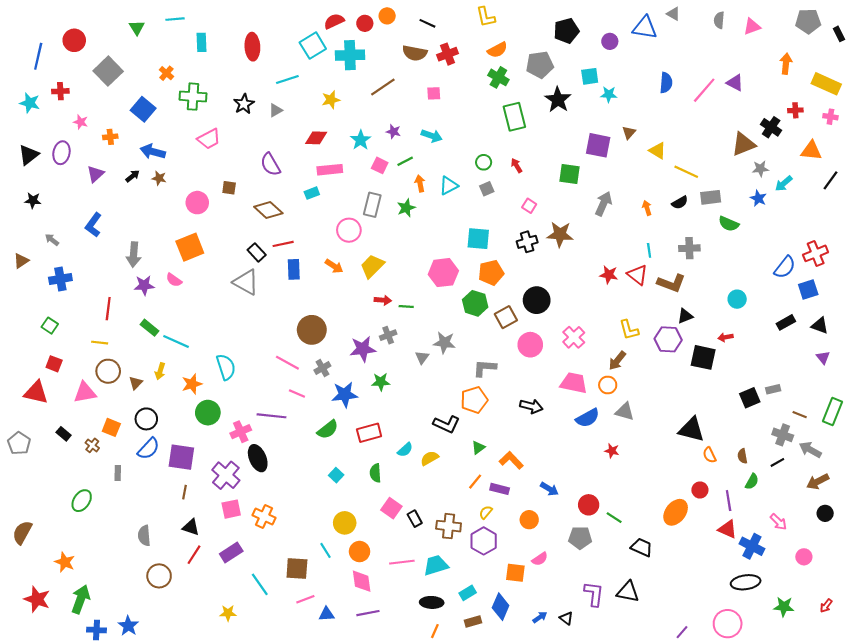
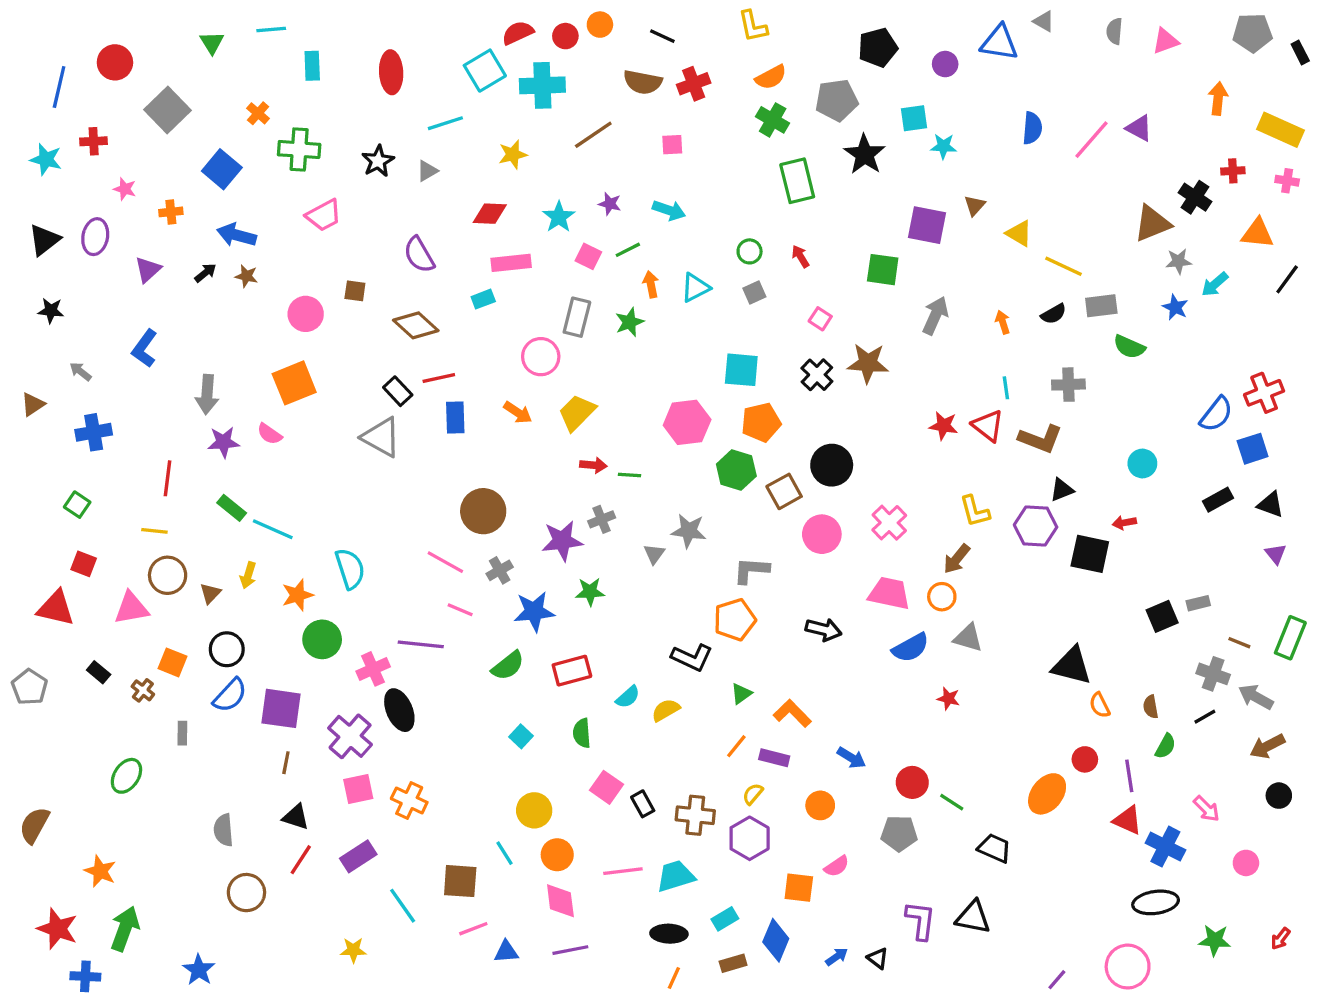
black cross: (527, 242) -> (817, 375), turned -30
blue cross: (96, 630) -> (85, 976), moved

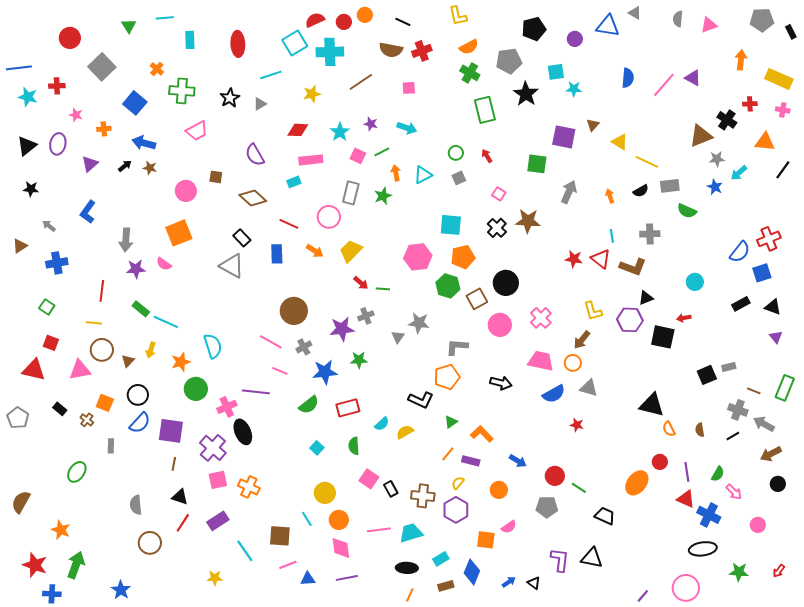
blue line: (59, 87) -> (19, 68), moved, turned 70
red line: (439, 378) -> (289, 224), moved, turned 36
red arrow: (593, 465) -> (361, 283), turned 35
green semicircle: (1165, 746) -> (718, 474), moved

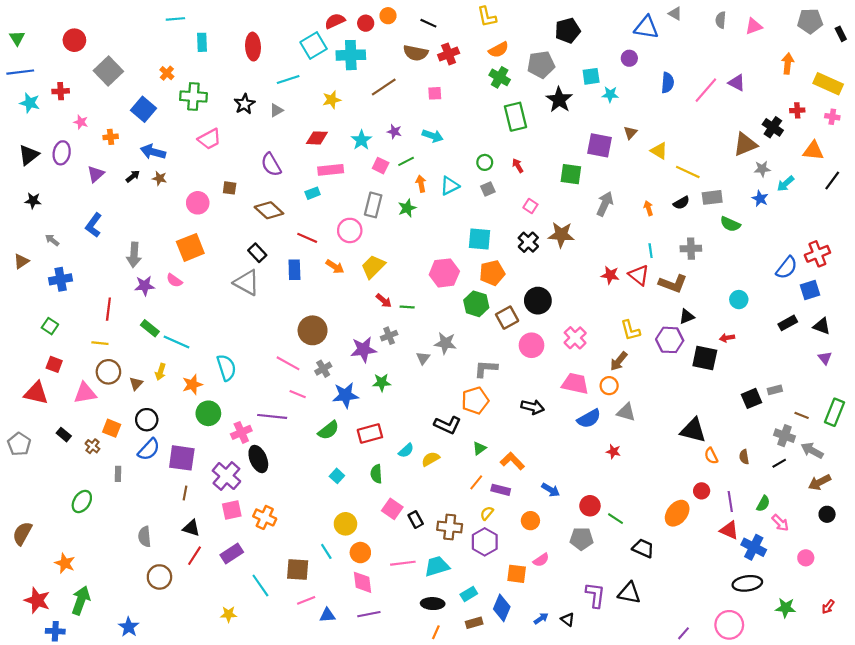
green triangle: (129, 26) -> (17, 38), moved
purple circle: (575, 39) -> (629, 58), moved

